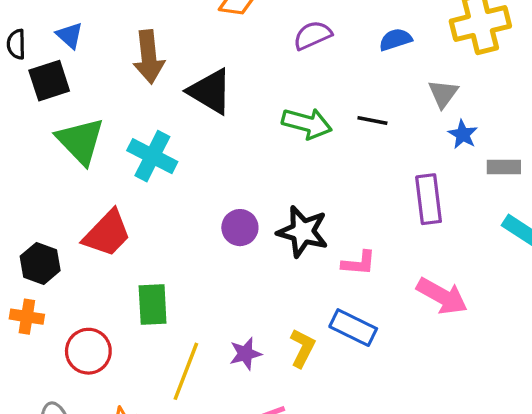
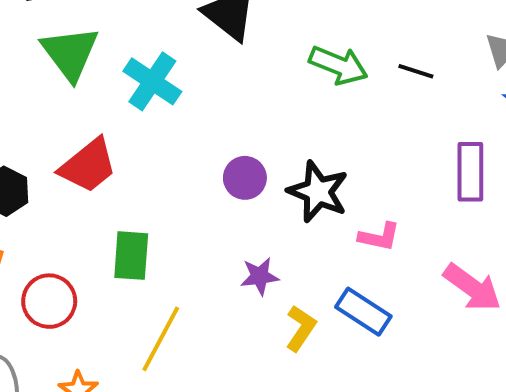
purple star: (245, 354) -> (260, 276), moved

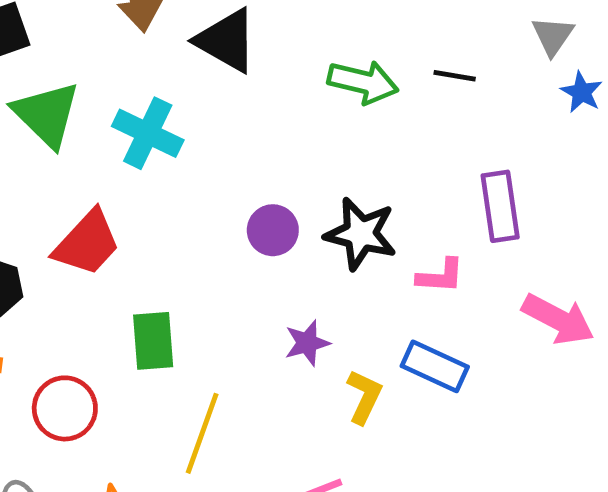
purple rectangle: (470, 172) -> (500, 206), moved

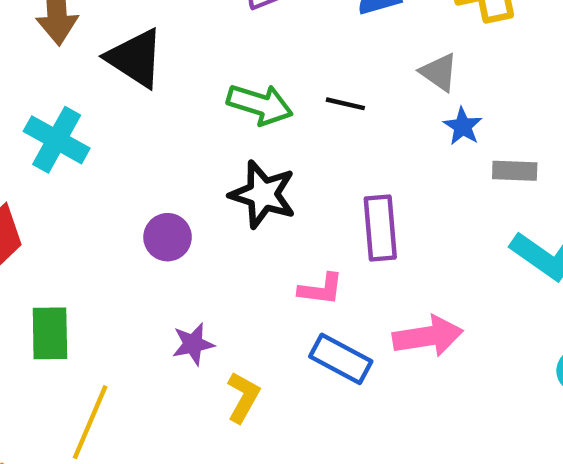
gray triangle: (553, 36) -> (439, 72), turned -33
black star: (361, 234) -> (263, 194), moved
pink arrow: (558, 319) -> (428, 336), turned -40
blue rectangle: (435, 366) -> (341, 359), moved

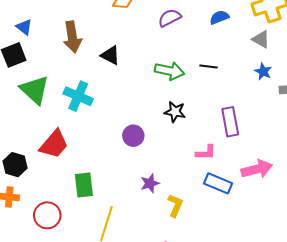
black triangle: (135, 58) -> (110, 55), size x0.7
gray triangle: (439, 72) -> (261, 39), moved
black star: (263, 194) -> (175, 112), size x0.7

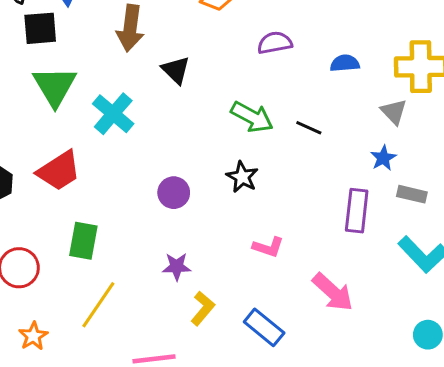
purple rectangle: (230, 122) -> (357, 211), moved
pink arrow: (257, 169) -> (333, 292), turned 40
blue rectangle: (218, 183) -> (264, 327), moved

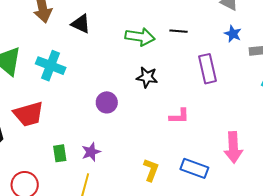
red trapezoid: (59, 171) -> (29, 114), turned 36
purple rectangle: (357, 211) -> (207, 69), moved
green rectangle: (83, 241) -> (60, 153), size x0.7
purple star: (177, 267) -> (91, 152), moved
pink arrow: (333, 292) -> (233, 147), moved, turned 64

